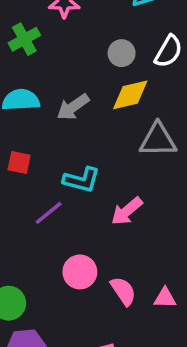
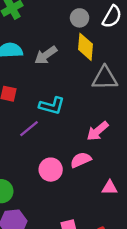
yellow diamond: (130, 95) -> (86, 47), turned -72
pink arrow: (127, 211) -> (98, 131), moved
pink semicircle: (123, 291) -> (81, 160), moved, turned -80

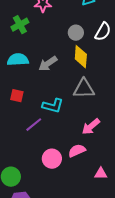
gray triangle: (105, 78) -> (84, 89), moved

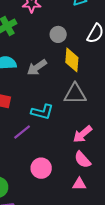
gray circle: (76, 33) -> (58, 34), moved
pink semicircle: (77, 151) -> (83, 160), moved, turned -108
pink triangle: (101, 174) -> (79, 184), moved

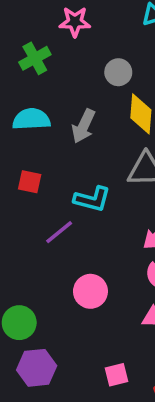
gray arrow: (37, 67) -> (84, 126), turned -30

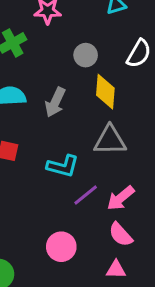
purple line: (59, 232) -> (86, 195), moved

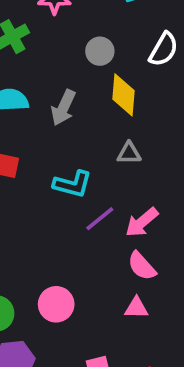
gray triangle: (110, 140) -> (129, 153), size x0.6
pink circle: (61, 247) -> (56, 304), moved

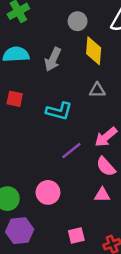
purple line: (100, 219) -> (71, 151), moved

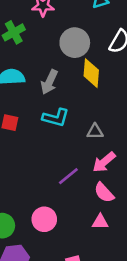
gray circle: (78, 21) -> (75, 43), size x1.5
gray triangle: (97, 90) -> (95, 132), moved
cyan L-shape: (59, 111) -> (56, 118), moved

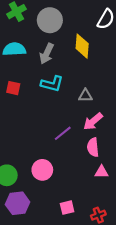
gray circle: (75, 43) -> (50, 20), moved
pink semicircle: (104, 193) -> (93, 147), turned 36
pink triangle: (100, 222) -> (102, 172), moved

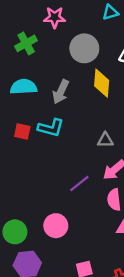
gray circle: (50, 20) -> (84, 48), moved
cyan L-shape: (52, 84) -> (51, 128), moved

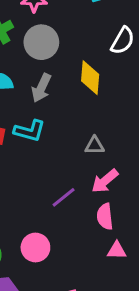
gray circle: (84, 48) -> (41, 42), moved

